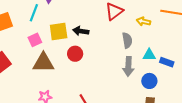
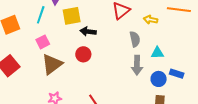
yellow square: (59, 32) -> (72, 16), moved
blue rectangle: (167, 62) -> (177, 74), moved
brown triangle: (43, 63) -> (52, 64), turned -35

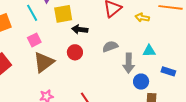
cyan line: (41, 15) -> (32, 13), turned -48
gray semicircle: (135, 39) -> (110, 46), moved, turned -98
blue circle: (159, 79) -> (141, 82), moved

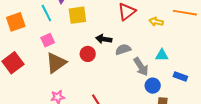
black arrow: (80, 29) -> (104, 39), moved
gray arrow: (129, 63) -> (141, 67), turned -36

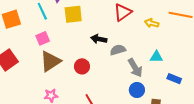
red circle: (88, 54) -> (82, 66), moved
blue circle: (153, 86) -> (137, 90), moved

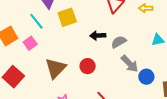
pink square: (43, 38) -> (30, 43), moved
gray arrow: (135, 68) -> (130, 64), moved

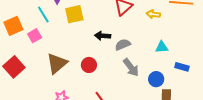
blue circle: (146, 77) -> (156, 79), moved

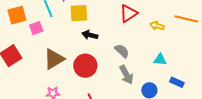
black arrow: (103, 36) -> (90, 35), moved
gray semicircle: (123, 45) -> (122, 51), turned 56
red circle: (89, 65) -> (85, 66), size x1.5

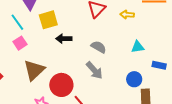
pink square: (36, 28) -> (20, 43), moved
red circle: (85, 66) -> (61, 85), moved
gray arrow: (126, 75) -> (94, 70), moved

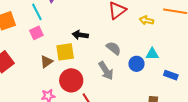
yellow square: (48, 20) -> (65, 52), moved
brown triangle: (34, 70) -> (46, 62), size x0.6
blue circle: (134, 79) -> (136, 64), moved

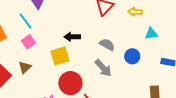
cyan triangle: (152, 54) -> (151, 33), moved
brown triangle: (46, 62) -> (25, 67), moved

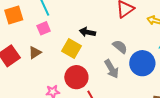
yellow square: (60, 56) -> (72, 48), turned 36
blue circle: (132, 56) -> (142, 63), size x1.6

